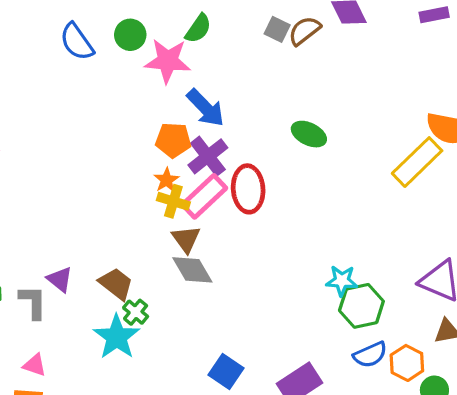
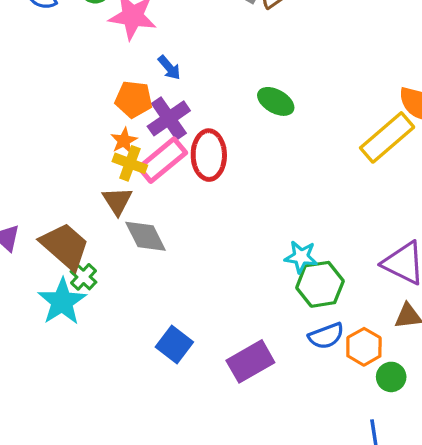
blue arrow: (206, 108) -> (169, 68), size x0.6
brown triangle: (186, 239) -> (117, 201), moved
brown trapezoid: (116, 284) -> (65, 246), size x1.4

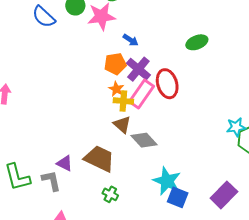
green ellipse: (276, 101) -> (197, 42), turned -35
green cross: (83, 277) -> (110, 194), moved
cyan star: (62, 302) -> (167, 181), moved

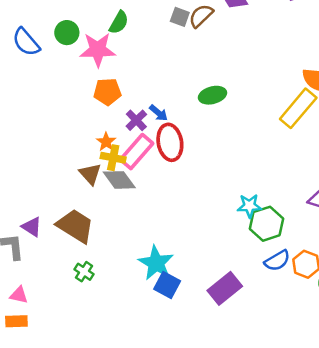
blue arrow: (131, 40) -> (158, 113), moved
orange pentagon: (115, 64) -> (107, 92), moved
purple cross: (138, 69) -> (136, 120), size x0.7
brown triangle: (122, 124) -> (90, 174), moved
gray diamond: (144, 140) -> (119, 180), moved

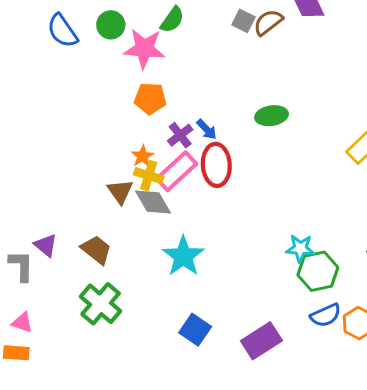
brown trapezoid: (75, 226) -> (96, 250), size x0.7
cyan star: (156, 263) -> (183, 256), moved
green cross: (84, 272) -> (101, 304), size x1.8

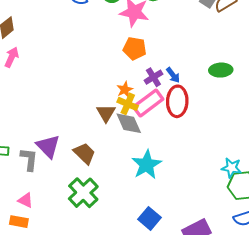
purple triangle: (46, 245) -> (48, 146), size x1.4

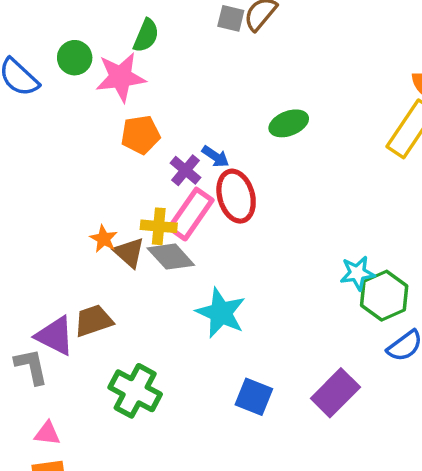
orange star: (125, 90) -> (104, 239), moved
brown trapezoid: (84, 153) -> (94, 321), moved, turned -45

